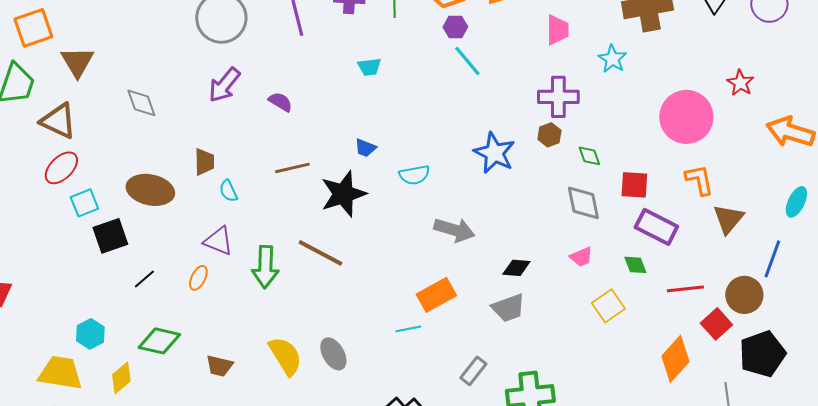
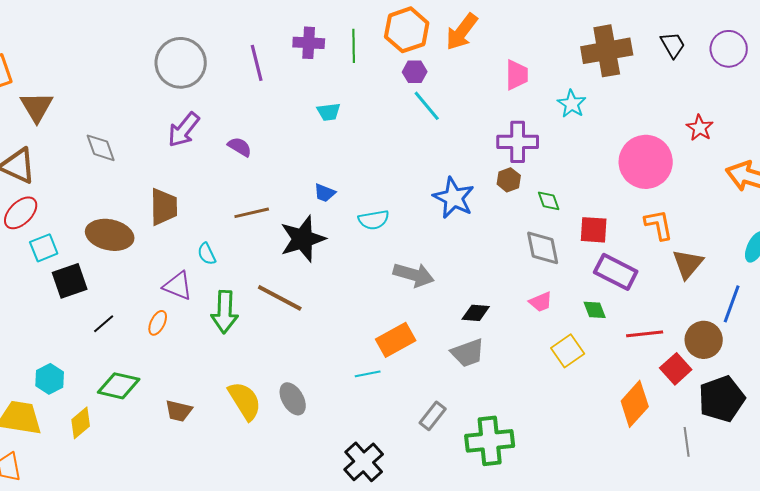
brown trapezoid: (204, 162) -> (164, 207), size x1.4
cyan semicircle: (228, 191) -> (207, 254), moved

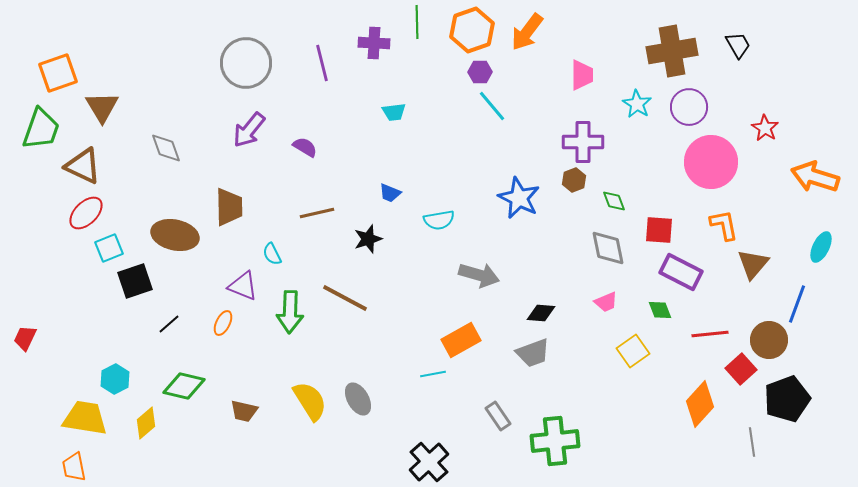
green line: (354, 46) -> (417, 22), moved
purple circle: (729, 49) -> (689, 107), moved
black star: (303, 239) -> (368, 239), size x0.6
gray rectangle: (433, 416) -> (498, 416), turned -72

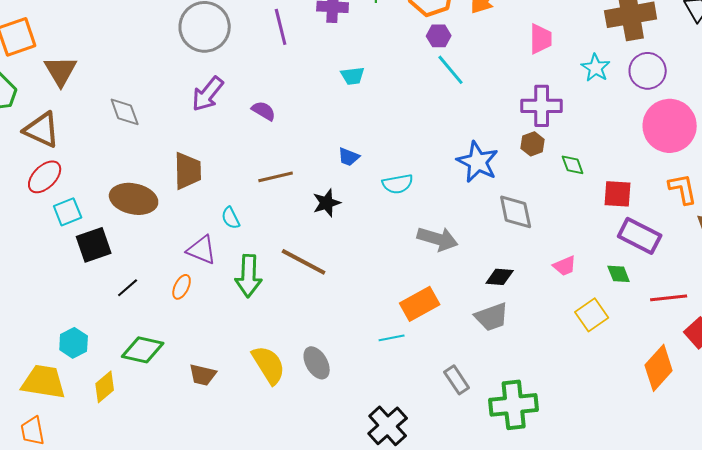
gray diamond: (608, 248) -> (516, 212), moved

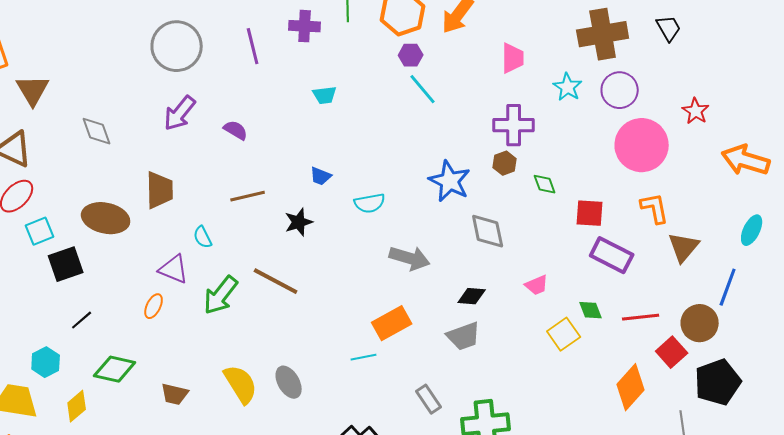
green diamond: (619, 274) -> (591, 310), moved
green arrow: (249, 276) -> (221, 295), turned 36
black line: (128, 288) -> (82, 320), moved

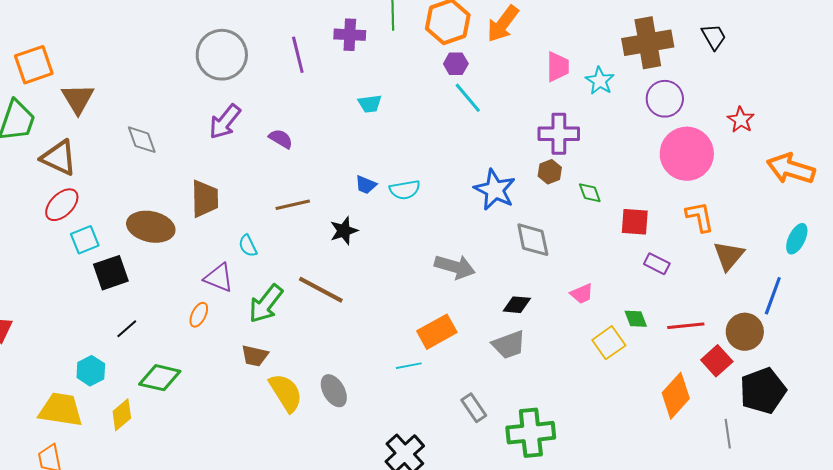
cyan star: (568, 87) -> (600, 81), moved
cyan semicircle: (370, 203) -> (405, 190), moved
purple rectangle: (612, 255) -> (657, 264), size x0.6
brown trapezoid: (175, 394) -> (255, 356), moved

